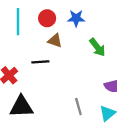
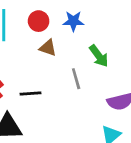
black line: (40, 62) -> (31, 93), moved
gray line: (78, 107) -> (76, 79), moved

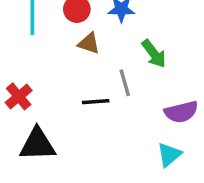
black line: (31, 93) -> (96, 102), moved

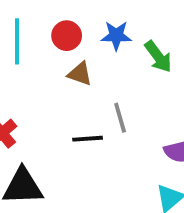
green arrow: (154, 54) -> (158, 57), moved

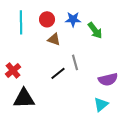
black line: (88, 139) -> (58, 73), turned -35

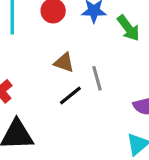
brown triangle: (54, 39) -> (64, 63), moved

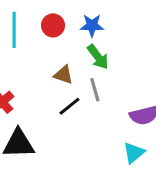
green arrow: (128, 28) -> (98, 57), moved

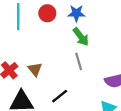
brown triangle: (63, 75) -> (35, 69), moved, turned 32
black line: (69, 106) -> (60, 96), moved

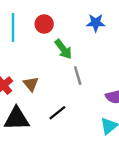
blue star: (76, 13) -> (96, 23), moved
green arrow: (81, 37) -> (63, 49), moved

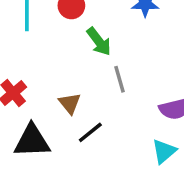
brown triangle: (31, 84) -> (70, 103), moved

